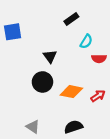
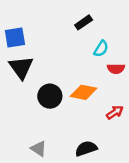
black triangle: (50, 56) -> (21, 67), moved, size x1.5
orange diamond: (71, 92) -> (84, 92), moved

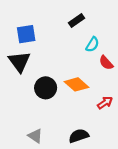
blue square: (15, 37) -> (26, 34), moved
red semicircle: (116, 69) -> (106, 63), turned 49
orange diamond: (84, 92) -> (76, 84), turned 30

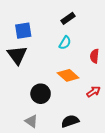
cyan semicircle: (92, 44) -> (65, 43), moved
red semicircle: (106, 63) -> (95, 56), turned 48
black circle: (46, 88) -> (41, 94), moved

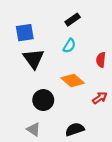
black triangle: (17, 55) -> (33, 59), moved

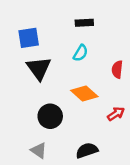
black rectangle: (73, 20) -> (84, 23), turned 32

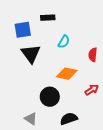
black rectangle: (84, 23) -> (48, 18), moved
orange diamond: (84, 94) -> (67, 74), turned -30
black circle: (50, 116) -> (50, 97), moved

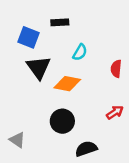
blue square: (23, 30) -> (29, 37), turned 30
orange diamond: (67, 74) -> (67, 84), moved
gray triangle: (31, 119) -> (17, 140), moved

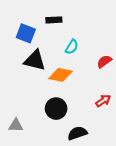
black triangle: (39, 67) -> (35, 60), turned -40
red semicircle: (116, 69) -> (104, 61), turned 48
gray triangle: (17, 140) -> (16, 125), turned -32

